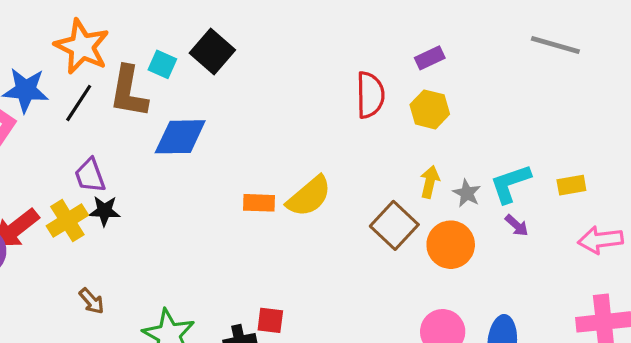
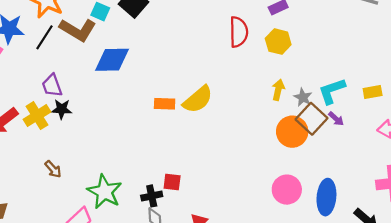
brown L-shape: (129, 92) -> (78, 30), turned -69
brown square: (394, 225) -> (311, 119), moved

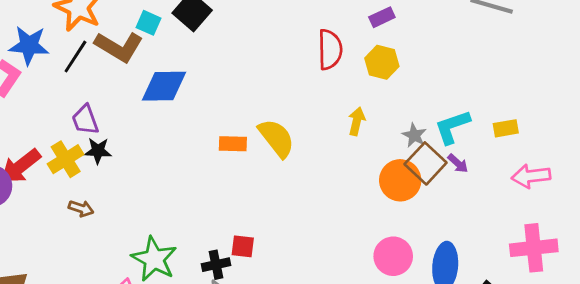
yellow arrow: (278, 90) -> (357, 121), moved
yellow semicircle: (198, 99) -> (276, 138), turned -88
brown arrow: (53, 169) -> (81, 208), moved, turned -30

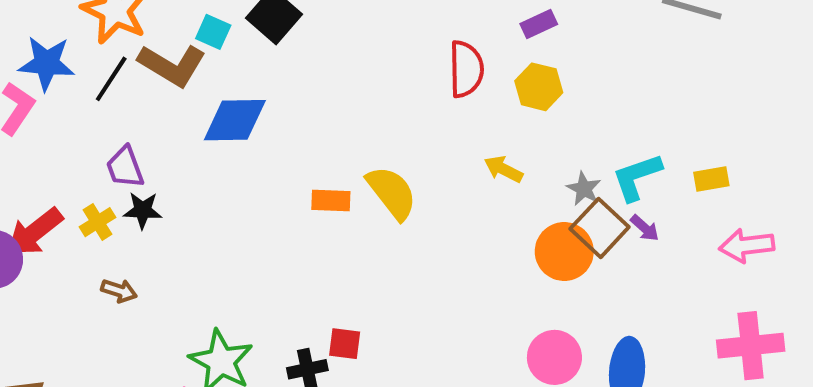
yellow arrow: (357, 121) -> (503, 169), turned -76
yellow cross: (66, 159) -> (98, 222), size x0.7

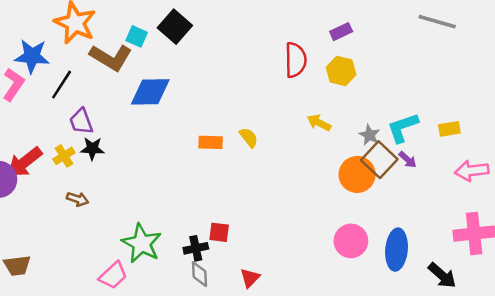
black line: (111, 79) -> (62, 85), moved
yellow semicircle: (392, 193) -> (249, 137), size x0.6

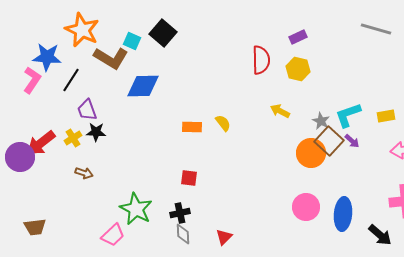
red square: (219, 232) -> (189, 178), moved

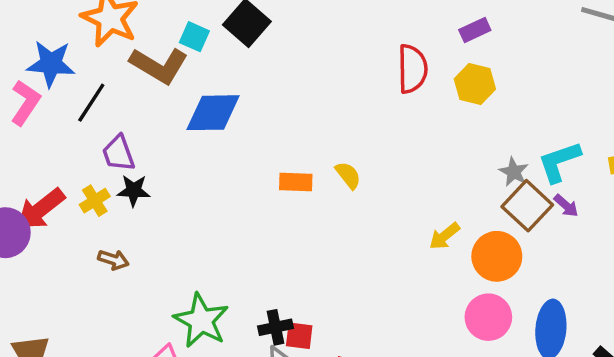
yellow arrow: (280, 111) -> (444, 236), moved, turned -66
orange circle: (311, 153) -> (497, 256), moved
red square: (189, 178) -> (299, 336), moved

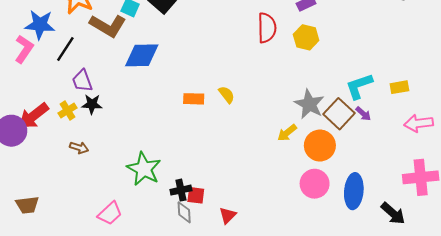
gray star: (514, 172) -> (309, 104), moved, size x1.6
green star: (201, 321) -> (144, 169), moved

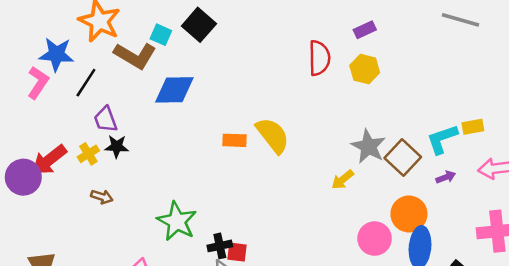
cyan L-shape: (359, 86) -> (442, 139), moved
yellow semicircle: (227, 95) -> (273, 135), size x1.8
purple arrow: (363, 114) -> (446, 177), moved, turned -63
orange circle: (320, 146) -> (409, 214), moved

